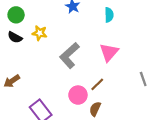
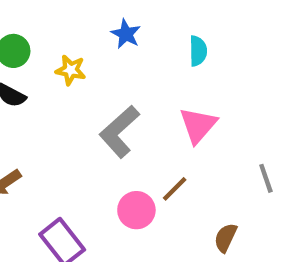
yellow star: (40, 33) -> (71, 70), moved
brown semicircle: (95, 109) -> (226, 238), moved

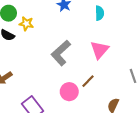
yellow star: (71, 70) -> (26, 24), moved

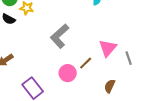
pink triangle: (100, 50) -> (108, 48), moved

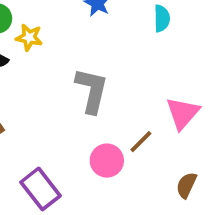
gray L-shape: (60, 36) -> (92, 90), turned 145

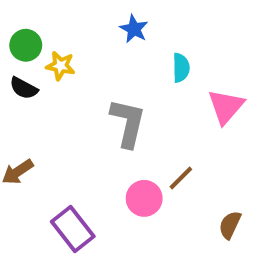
cyan semicircle: (162, 18) -> (181, 68), moved
pink triangle: (183, 113) -> (226, 107), moved

